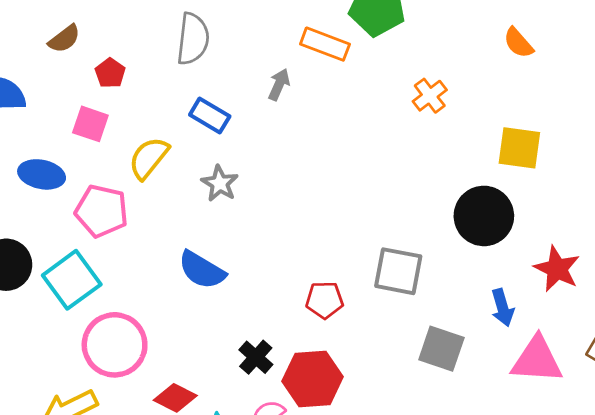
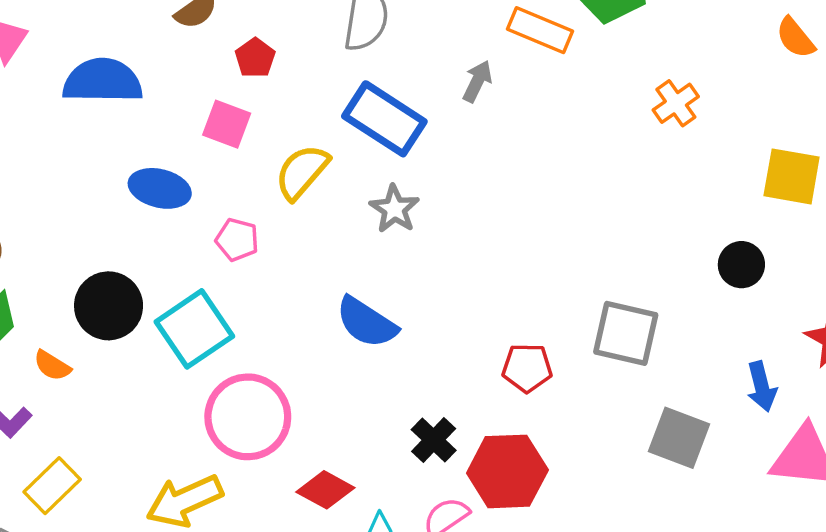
blue rectangle: (210, 116) -> (384, 119), size x1.5
pink pentagon: (102, 211) -> (237, 240), size x0.6
black circle: (484, 216) -> (741, 265), size x0.6

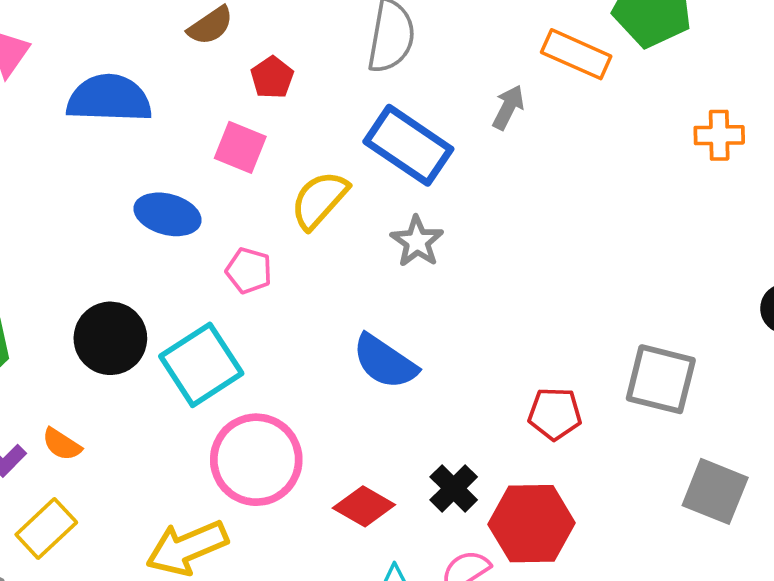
orange cross: (676, 103) -> (719, 135), turned 33
orange semicircle: (52, 366) -> (62, 444), moved
red diamond: (325, 490) -> (364, 506), moved

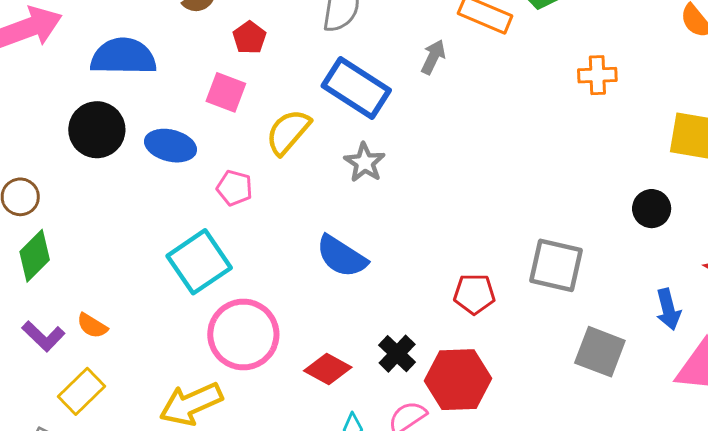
black circle: (110, 338) -> (97, 130), moved

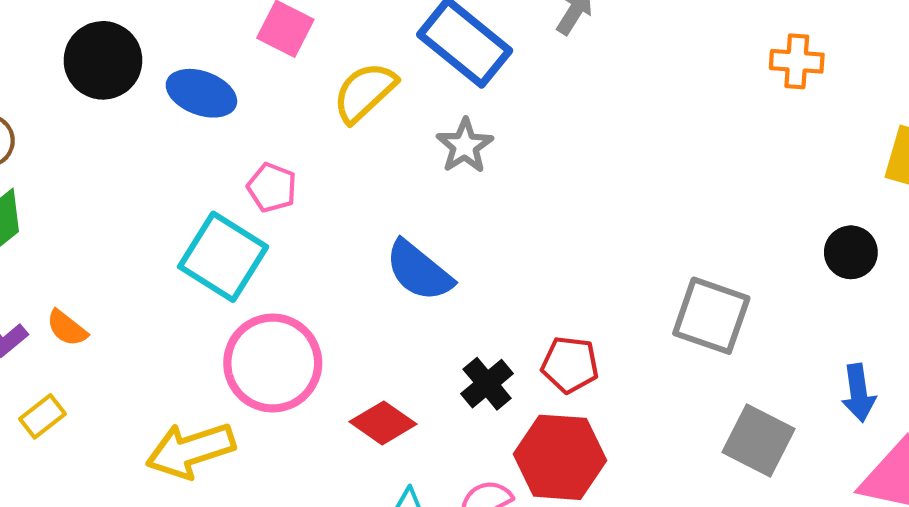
pink pentagon: (235, 188) -> (272, 187), moved
cyan square: (199, 262) -> (223, 257), turned -30
red pentagon: (474, 294) -> (570, 365), moved
black cross: (397, 354) -> (487, 384), moved
yellow rectangle: (82, 391) -> (42, 416), size x0.7

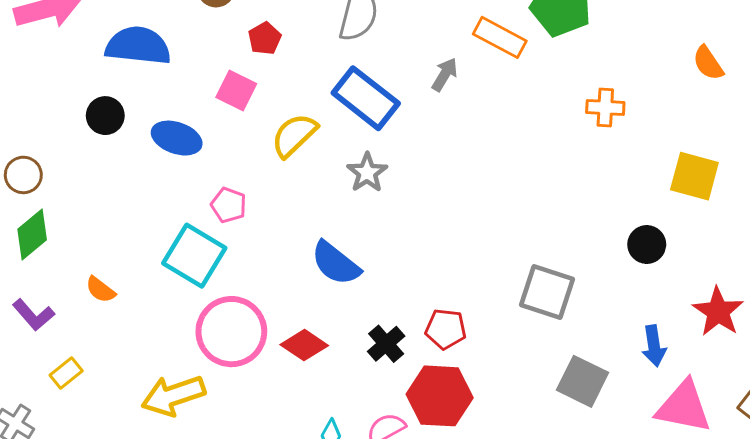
black circle: (103, 60) -> (105, 116), size x0.7
orange semicircle: (67, 328) -> (100, 290), moved
red diamond: (383, 423) -> (304, 345), moved

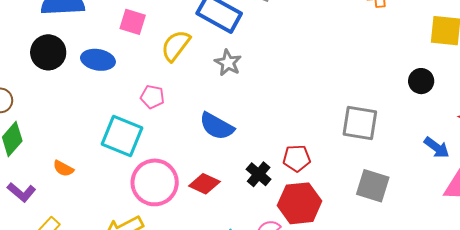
black circle: (105, 116) -> (48, 52), size x1.4
pink pentagon: (229, 205) -> (152, 97), moved
blue arrow: (654, 346) -> (437, 147), turned -36
gray square: (583, 381) -> (373, 186), moved

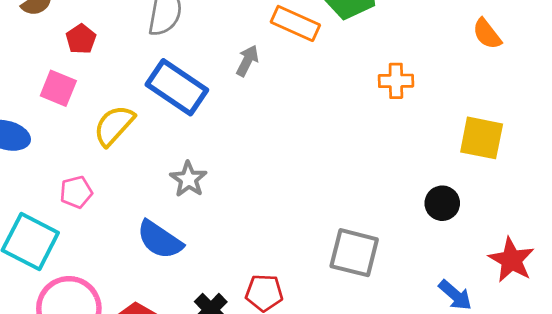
gray star: (228, 63) -> (188, 179), moved
pink pentagon: (152, 97) -> (76, 192), turned -30

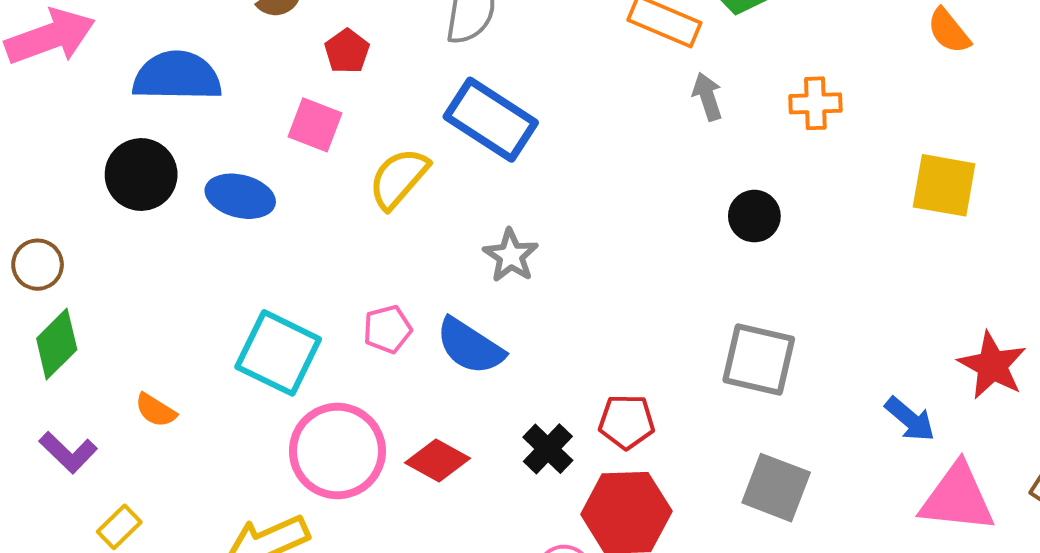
gray arrow: (247, 61) -> (707, 97), moved, turned -44
pink pentagon: (76, 192) -> (388, 329), moved
black circle: (442, 203) -> (754, 216), moved

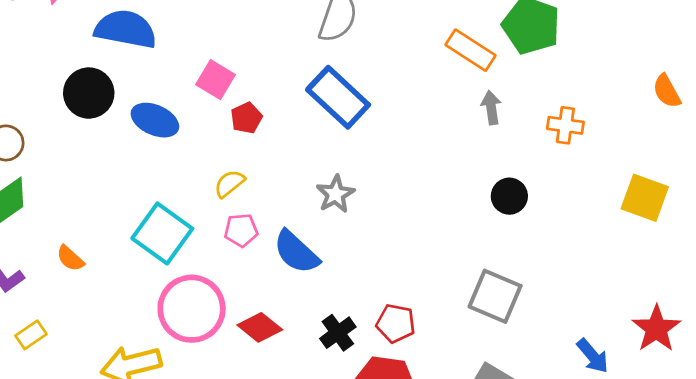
red pentagon: (347, 51) -> (246, 118), moved
yellow semicircle: (399, 178) -> (229, 184), moved, size x0.7

